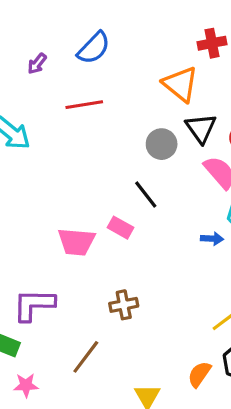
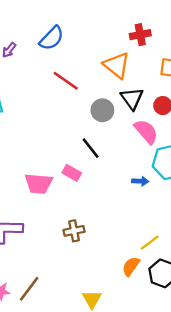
red line: (84, 105) -> (66, 81), moved, turned 44
brown line: (86, 357) -> (29, 289), moved
orange semicircle: (199, 374) -> (131, 266), moved

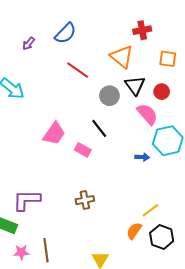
pink trapezoid: (39, 184) -> (54, 134), moved, turned -60
brown line: (29, 289) -> (46, 250), turned -45

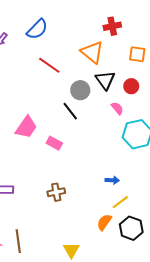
pink semicircle: (147, 114) -> (117, 108), size x0.6
black line: (99, 128) -> (70, 111), moved
blue arrow: (142, 157) -> (112, 180), moved

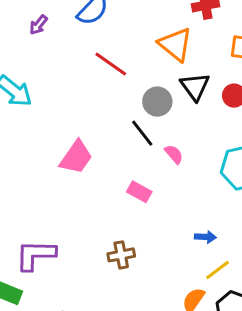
pink semicircle: (117, 108) -> (174, 154), moved
pink rectangle: (54, 143) -> (139, 192), moved

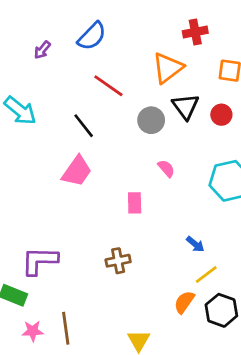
orange triangle: (175, 44) -> (168, 68), turned 44
black line: (142, 133) -> (84, 126), moved
pink rectangle: (139, 192) -> (135, 203), turned 60
blue arrow: (205, 237) -> (195, 244), turned 36

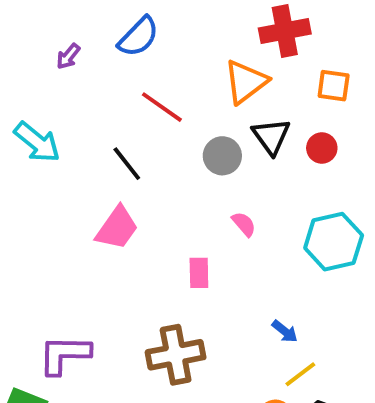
red cross: (195, 32) -> (285, 31), size x1.4
brown cross: (118, 261) -> (176, 355), size x1.6

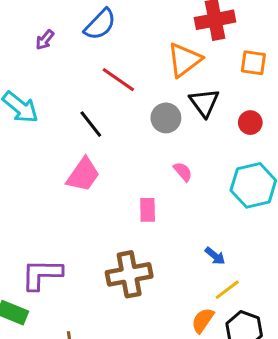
red circle: (322, 148) -> (250, 123), moved

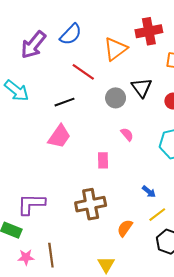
purple arrow: (45, 40) -> (33, 45), size x2.0
orange triangle: (184, 60) -> (116, 49), moved
black line: (91, 124) -> (65, 102), turned -72
orange semicircle: (203, 320) -> (125, 228), moved

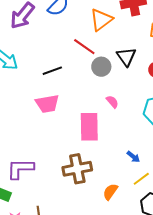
red line: (83, 72) -> (84, 47), moved
pink trapezoid: (59, 136) -> (47, 104), turned 45
pink rectangle: (103, 160) -> (89, 127), size x1.8

